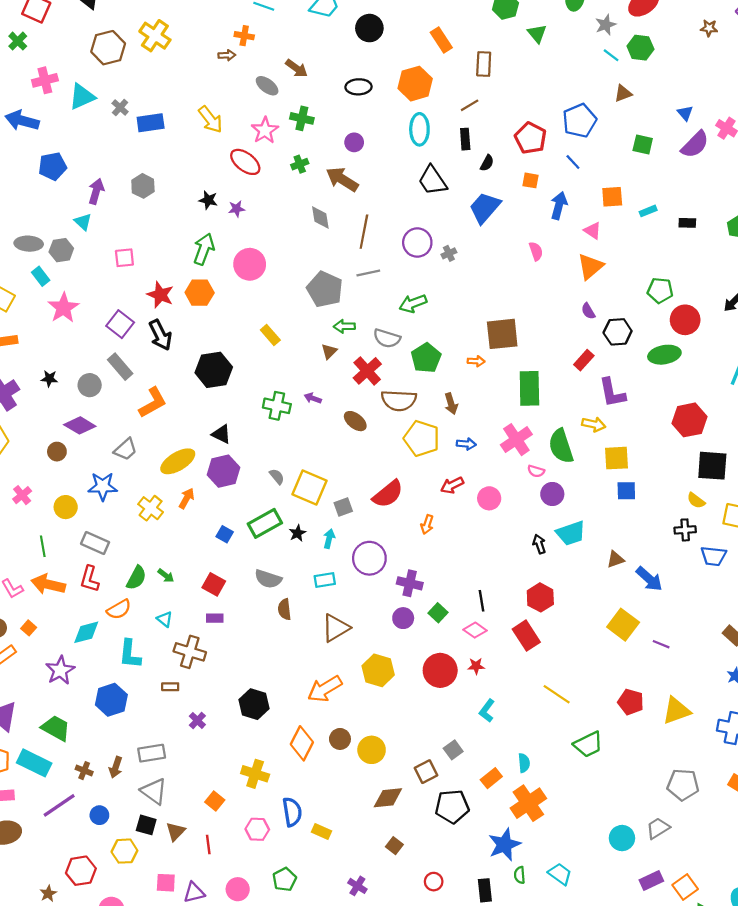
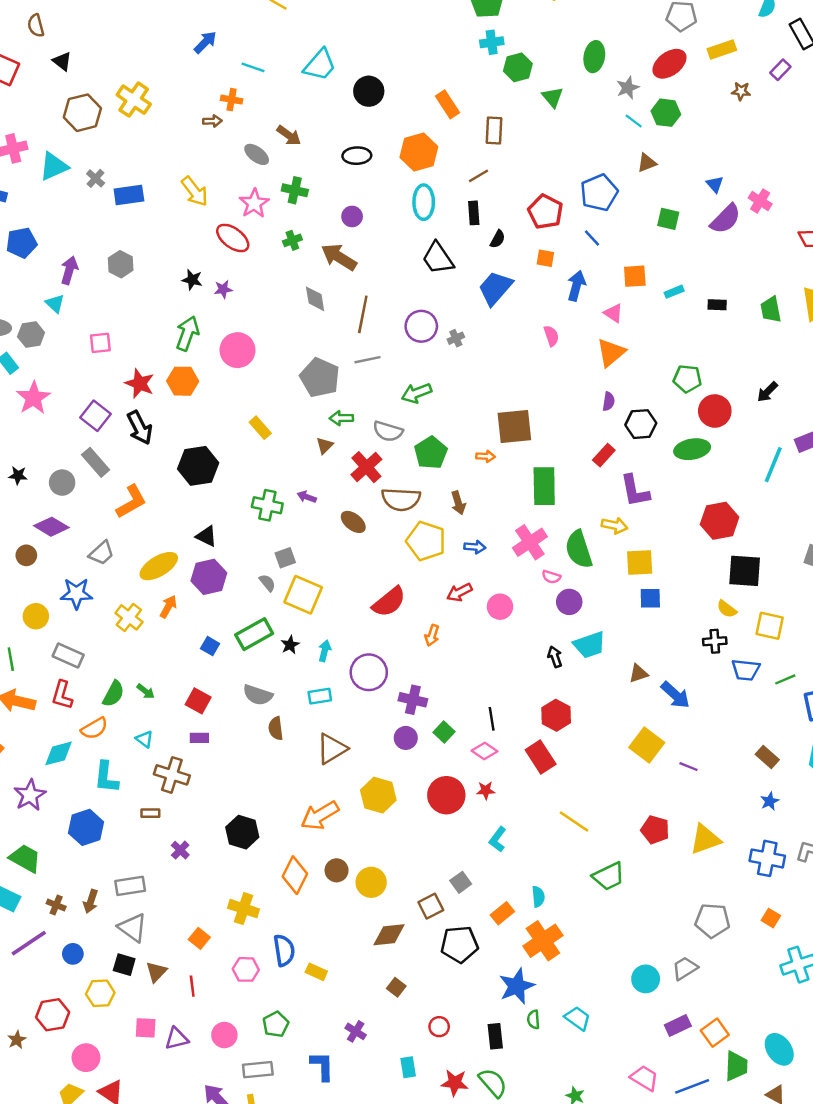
purple semicircle: (588, 311) -> (609, 401), turned -140
gray square: (343, 507) -> (285, 558), moved

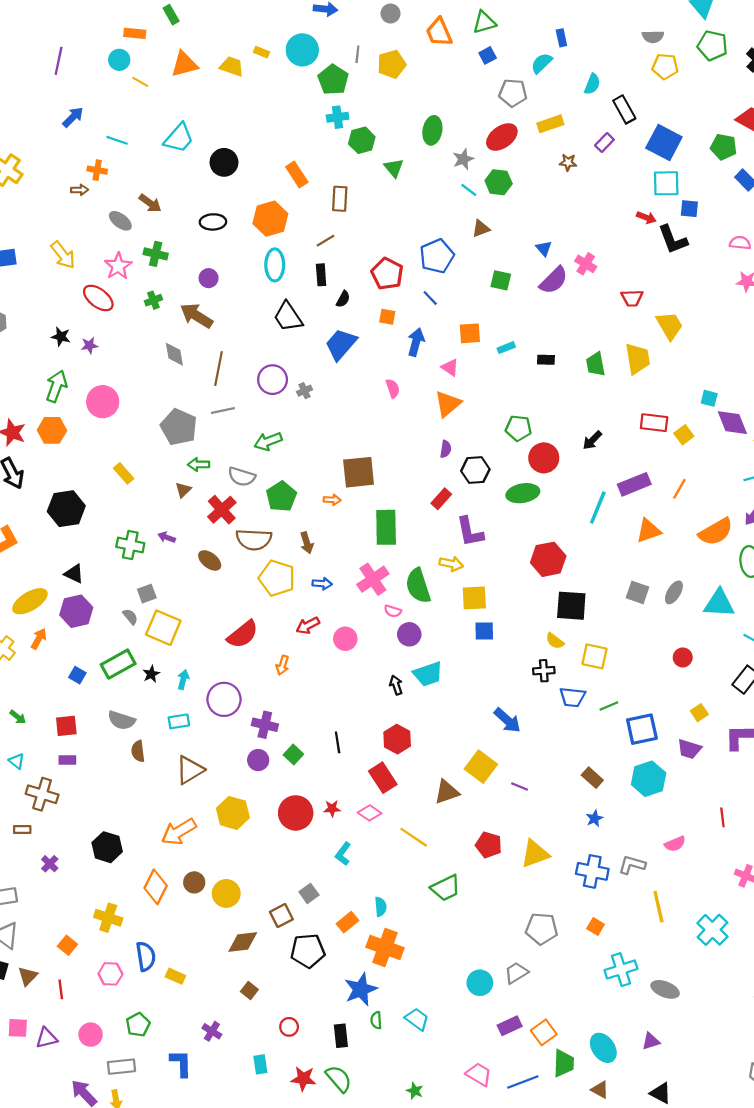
brown triangle: (638, 673) -> (447, 792), moved, size x1.4
red square: (198, 701) -> (66, 726), turned -35
pink diamond: (484, 751) -> (370, 813), moved
orange cross: (543, 941) -> (385, 947), turned -36

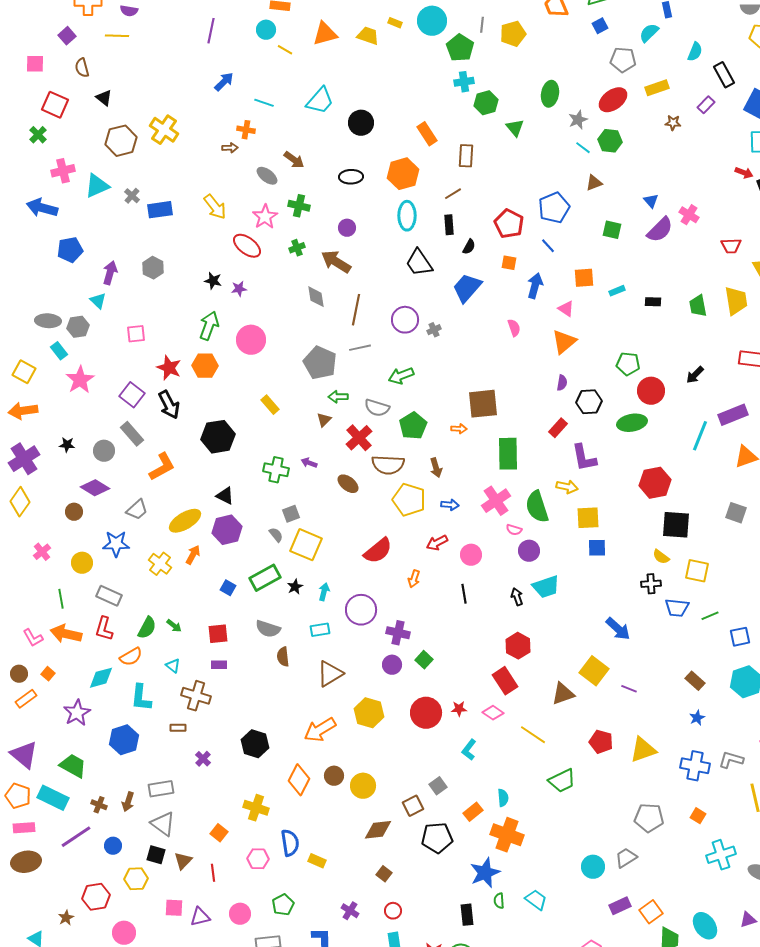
blue square: (642, 729) -> (740, 637), size x0.7
black line: (338, 742) -> (464, 594), moved
red circle: (289, 1027) -> (393, 911), moved

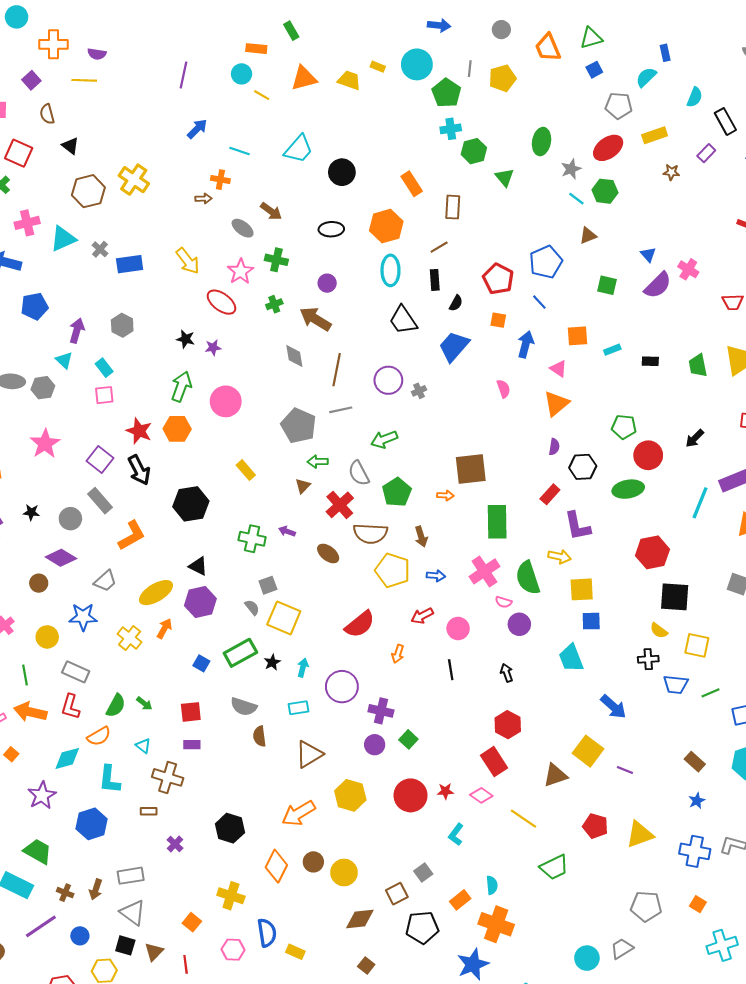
cyan rectangle: (59, 351) -> (104, 368), moved
gray semicircle: (377, 408) -> (359, 473), turned 45
cyan trapezoid: (546, 587) -> (571, 658), moved, turned 88

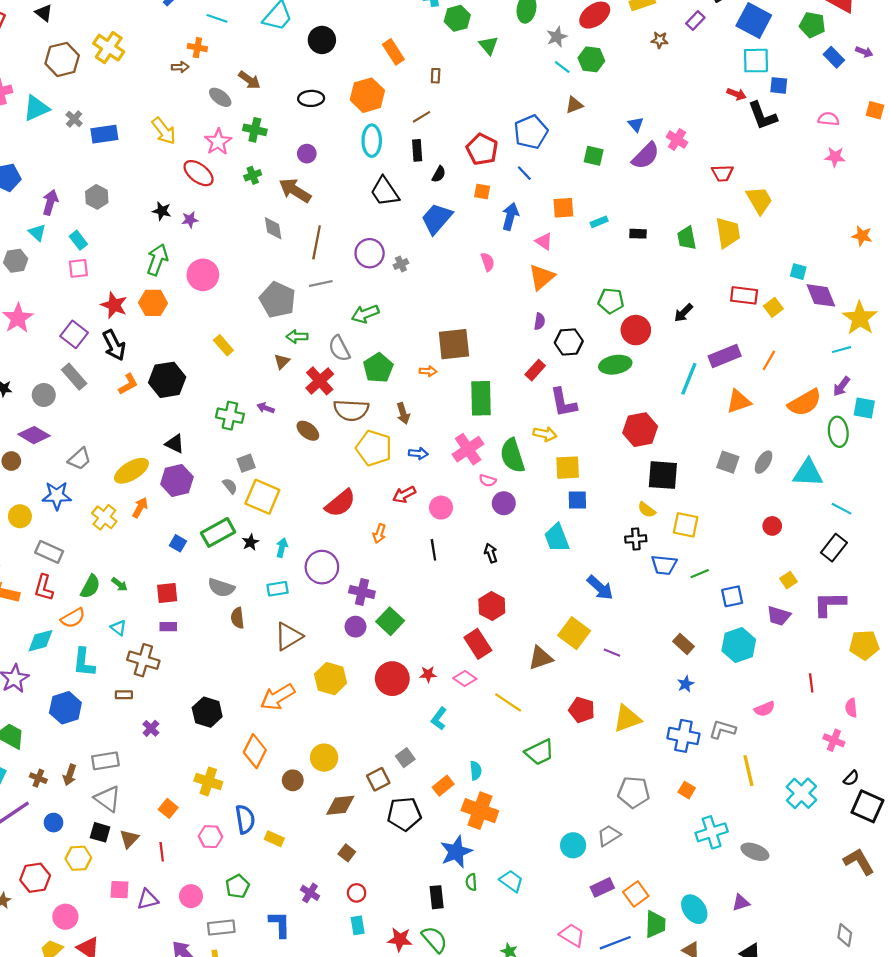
brown rectangle: (453, 207) -> (436, 76), size x0.6
orange L-shape: (132, 536) -> (128, 384), moved, size x0.7
green square: (408, 739) -> (390, 621), size x1.4
brown circle: (313, 862) -> (293, 780), moved

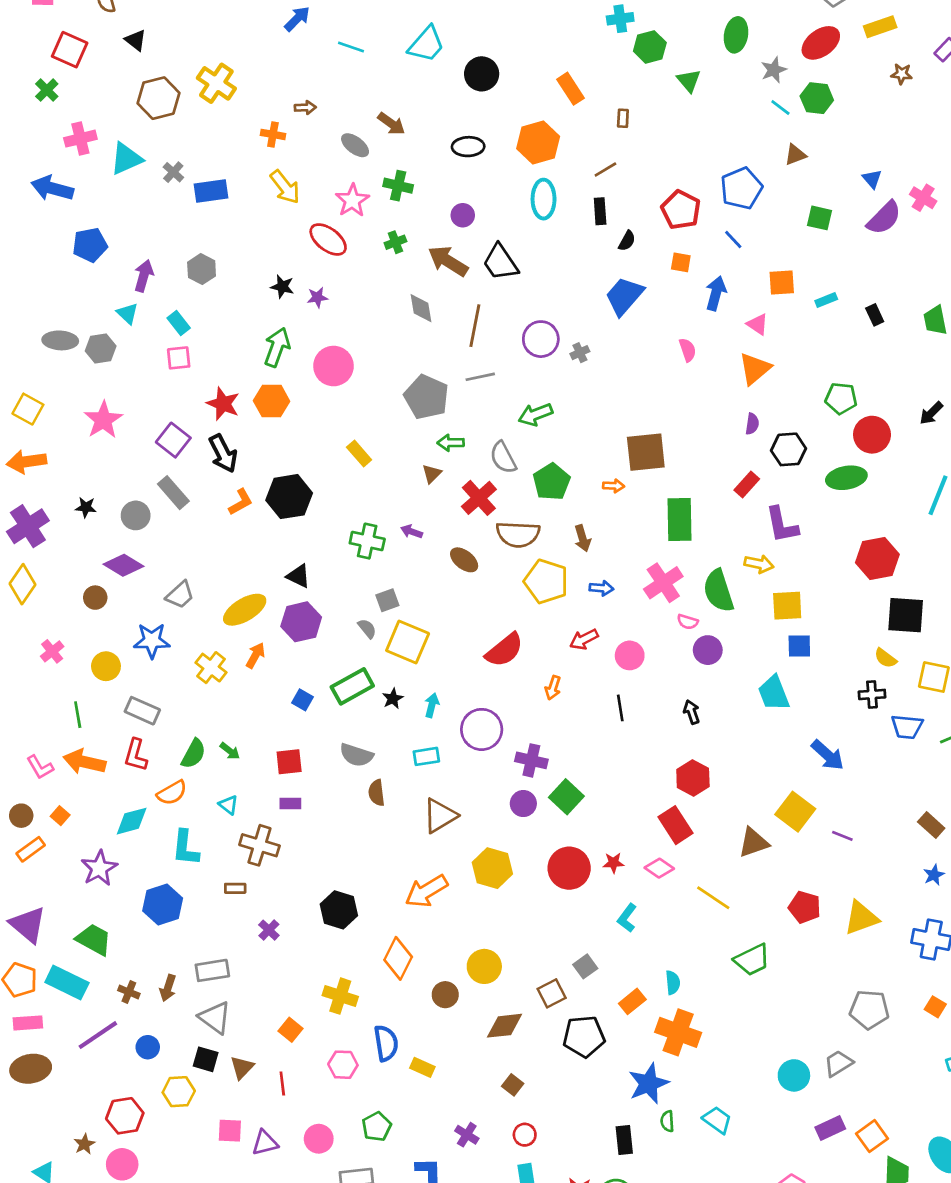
orange cross: (197, 48) -> (273, 134), moved
black trapezoid: (385, 192) -> (500, 262), moved
black rectangle: (638, 234) -> (875, 315), turned 63
pink circle: (65, 917) -> (122, 1164), moved

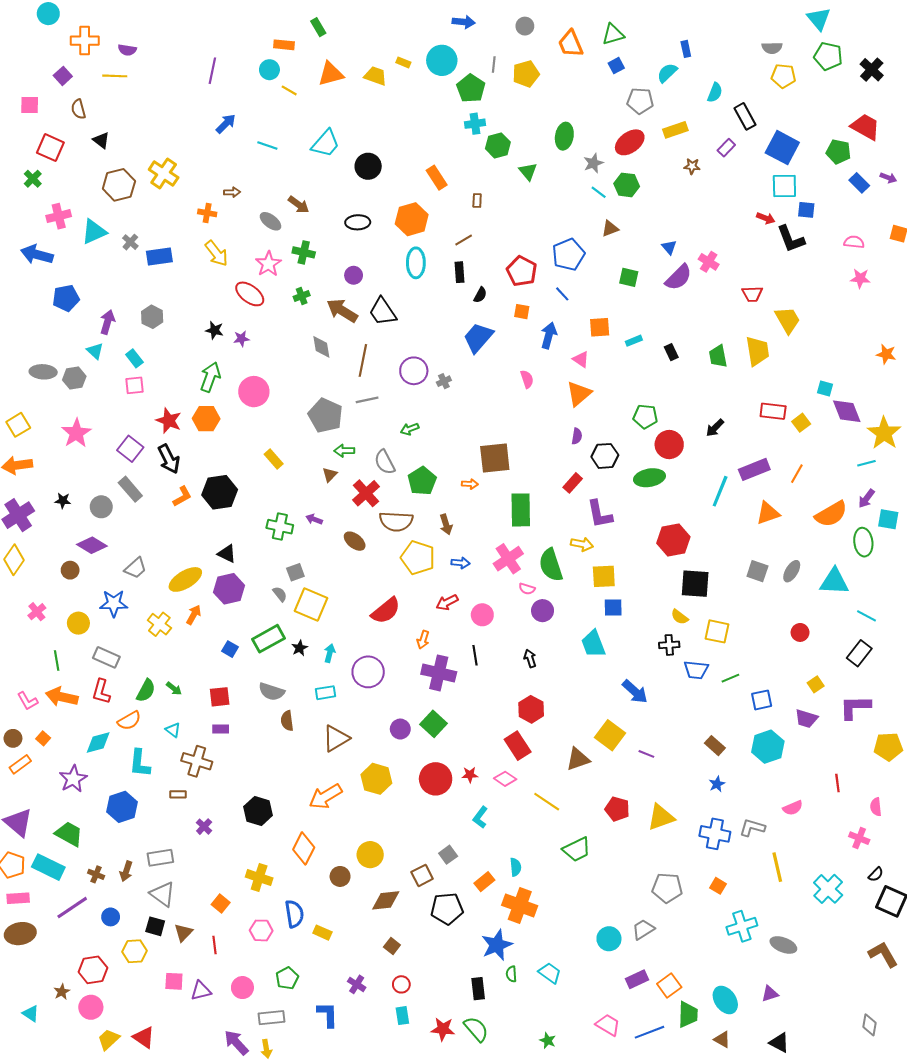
yellow square: (28, 409) -> (18, 425), turned 30
green arrow: (535, 414) -> (410, 429), size x0.7
purple cross: (531, 760) -> (439, 673), moved, size x1.4

